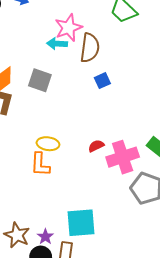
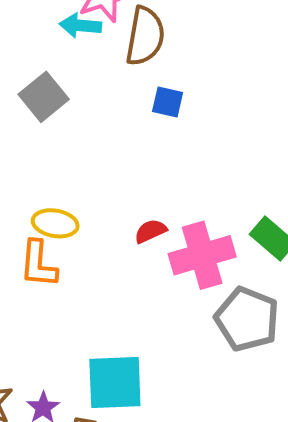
gray square: (40, 80) -> (44, 97), turned 30
blue square: (102, 81) -> (168, 102), turned 35

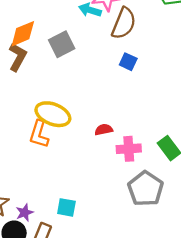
yellow ellipse: (55, 223) -> (53, 114), size x1.4
pink cross: (202, 255) -> (129, 149), size x0.7
cyan square: (115, 383) -> (66, 207), size x0.6

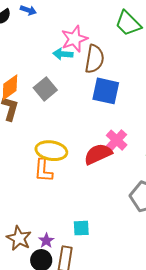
blue square: (128, 62) -> (106, 91), size x1.8
red semicircle: (104, 130) -> (98, 154), size x1.8
pink cross: (129, 149) -> (117, 140), moved, turned -30

